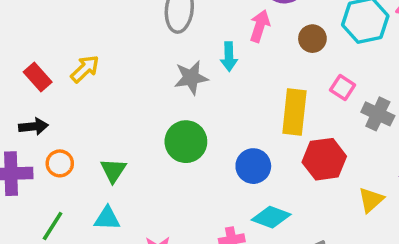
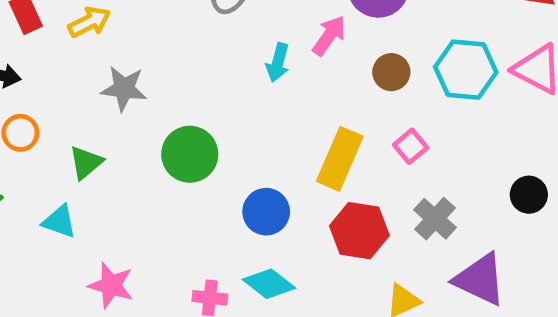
gray star: (191, 78) -> (124, 89), moved
gray cross: (378, 114) -> (435, 219), moved

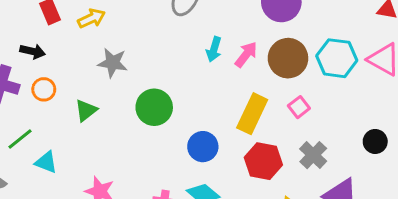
pink arrow: (329, 36) -> (246, 54), moved
brown circle: (391, 72) -> (288, 58), size x1.6
cyan triangle: (59, 221) -> (46, 162), moved

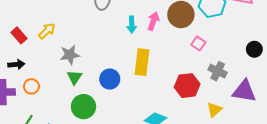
green circle: (154, 107) -> (83, 107), moved
green triangle: (86, 110) -> (74, 77), moved
yellow rectangle: (252, 114) -> (142, 62), moved
blue circle: (203, 147) -> (110, 79), moved

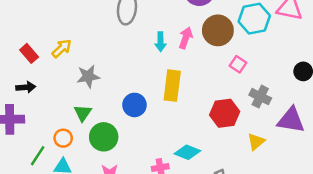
green triangle: (74, 77) -> (83, 113), moved
orange circle: (31, 86) -> (63, 138), moved

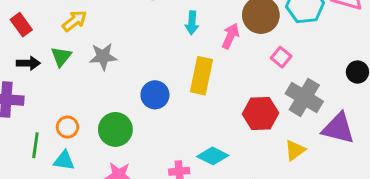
pink arrow: (186, 38) -> (230, 36), moved
red rectangle: (29, 53) -> (21, 25), moved
gray cross: (260, 97) -> (304, 97), size x1.4
green triangle: (83, 113) -> (61, 57), moved
green line: (38, 156) -> (35, 145), turned -30

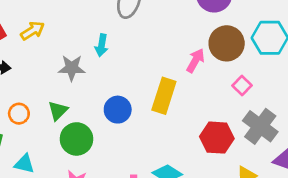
yellow arrow: (75, 21) -> (32, 31), moved
cyan arrow: (192, 23) -> (102, 45), moved
green triangle: (61, 57) -> (58, 111), moved
orange circle: (67, 127) -> (19, 114), moved

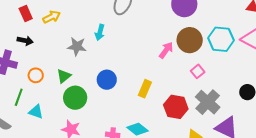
yellow rectangle: (164, 96) -> (145, 89), moved, size x0.7

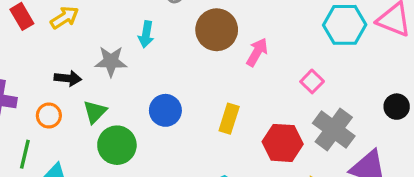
brown circle: (190, 40) -> (217, 30), moved
black arrow: (25, 41) -> (68, 78), moved

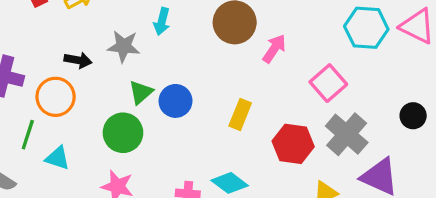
pink square: (312, 81) -> (328, 83), size x1.5
green triangle: (95, 112) -> (141, 92), moved
orange circle: (49, 116) -> (56, 97), size x1.5

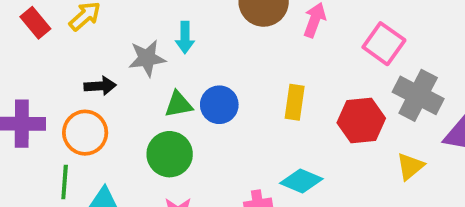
cyan arrow: (162, 21) -> (185, 38), moved
green triangle: (141, 92) -> (178, 104), turned 44

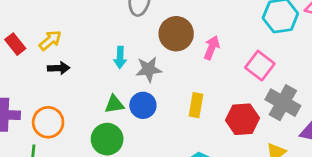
gray star: (147, 58) -> (149, 69), moved
black arrow: (100, 86) -> (59, 68), moved

